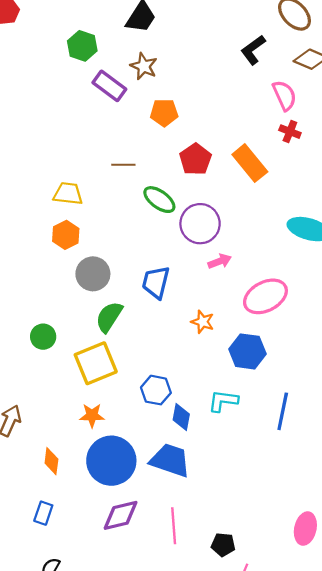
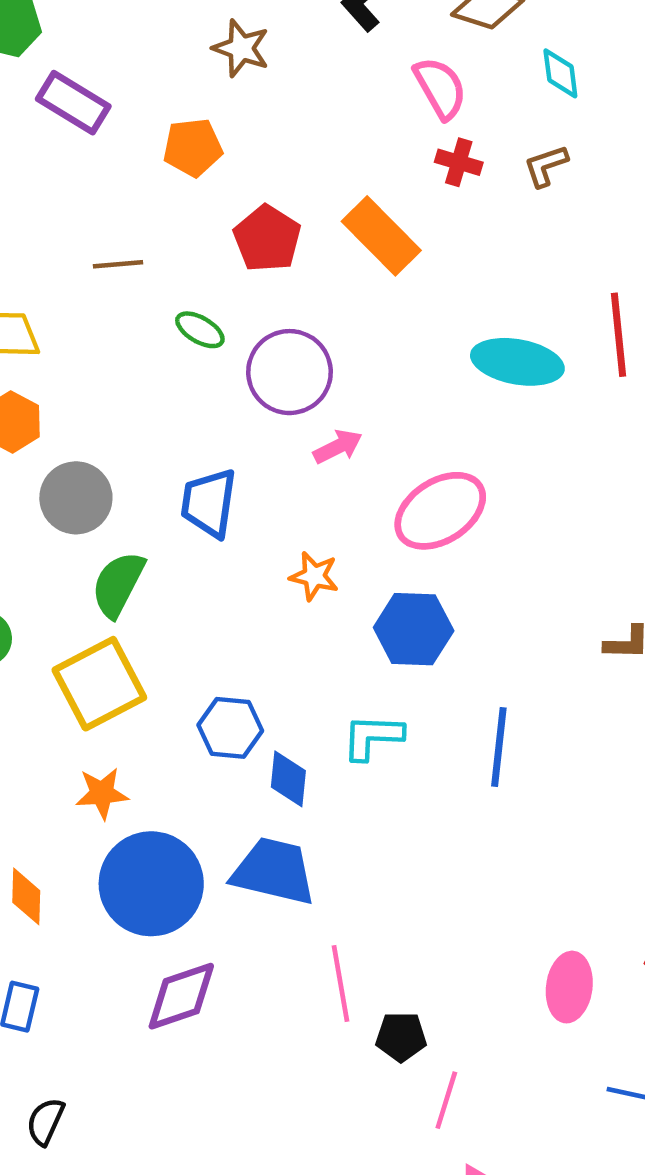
brown star: (144, 66) -> (241, 48), moved
green ellipse: (159, 200) -> (200, 330), size x0.7
pink line: (174, 526) -> (340, 984), moved

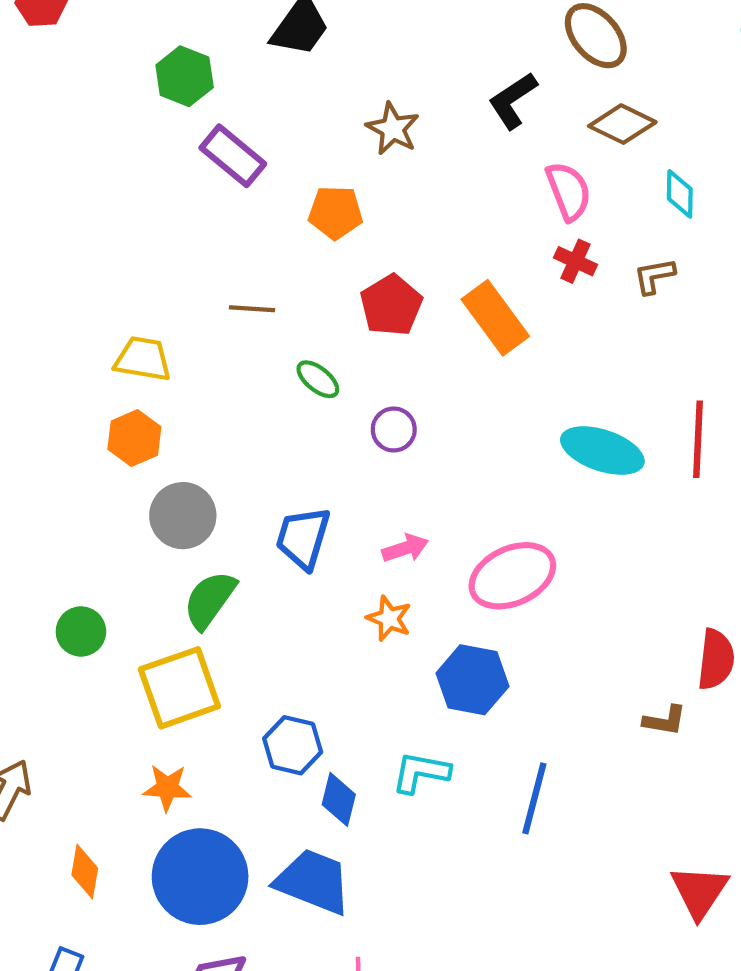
purple circle: (290, 372) -> (394, 430), size x0.6
pink arrow: (338, 447) -> (405, 548), moved

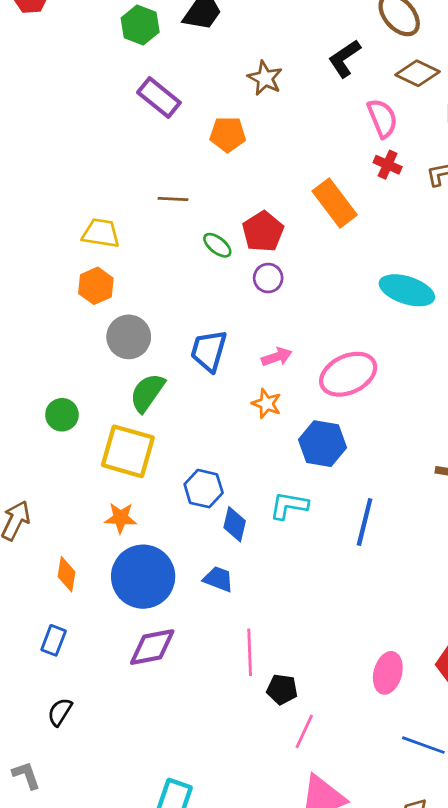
green hexagon: (185, 76) -> (140, 25), moved
red pentagon: (391, 305) -> (263, 232), moved
yellow square: (179, 688) -> (128, 451), turned 36
blue trapezoid: (313, 882) -> (218, 579), size x0.6

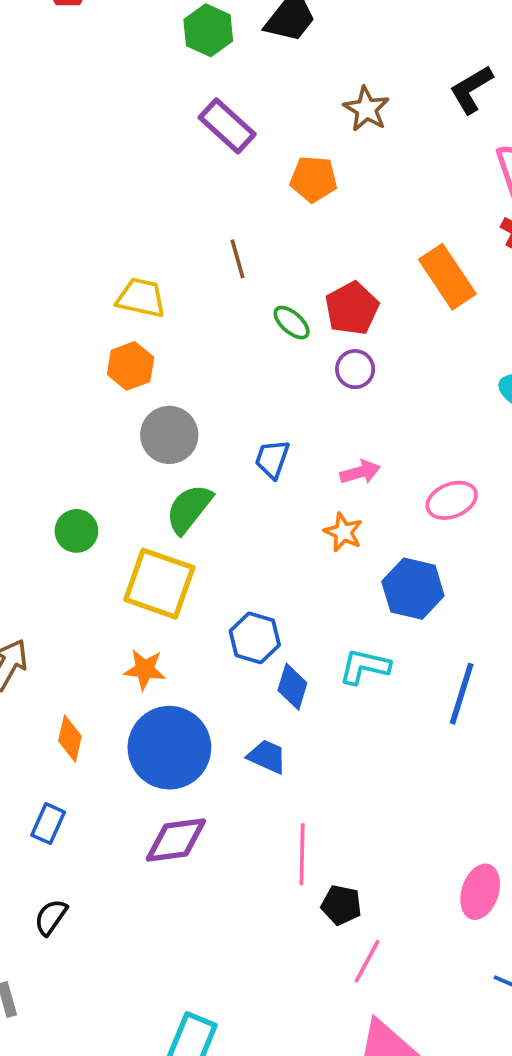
brown line: (173, 199) -> (238, 259), turned 68
blue trapezoid: (209, 351) -> (272, 459), size x0.7
pink ellipse: (348, 374) -> (452, 500), size x0.7

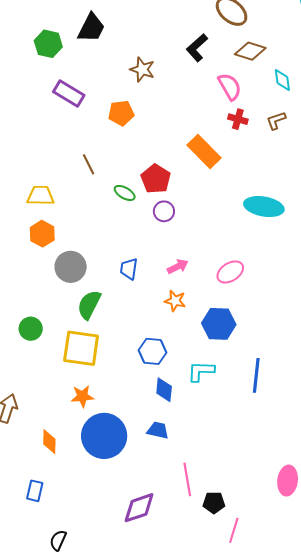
blue hexagon: (255, 638) -> (152, 351), moved
blue rectangle: (48, 824) -> (35, 491), moved
purple diamond: (176, 840) -> (139, 508), moved

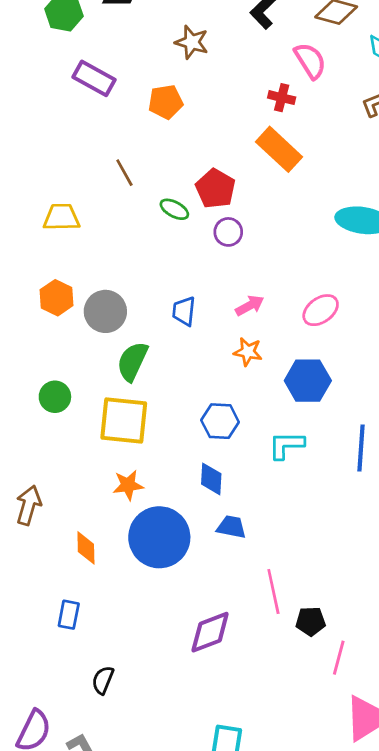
red cross: (238, 119) -> (282, 98), moved
orange hexagon: (42, 234) -> (57, 298), moved
blue diamond: (164, 390) -> (211, 479), moved

